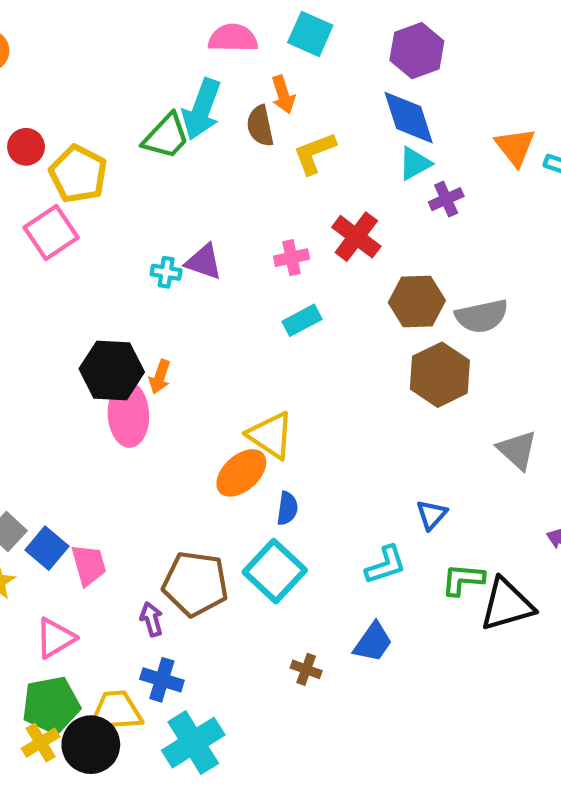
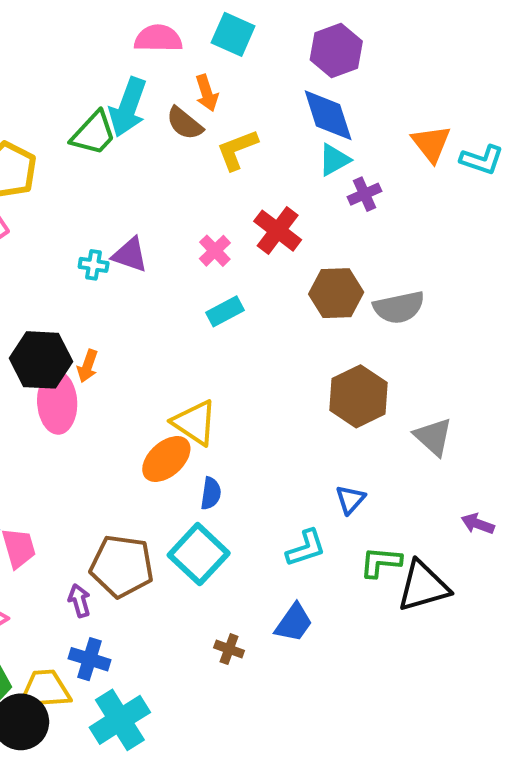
brown semicircle: (260, 126) -> (185, 123), turned -39
pink cross: (291, 258) -> (215, 251), turned -32
brown hexagon: (440, 375) -> (358, 396), moved

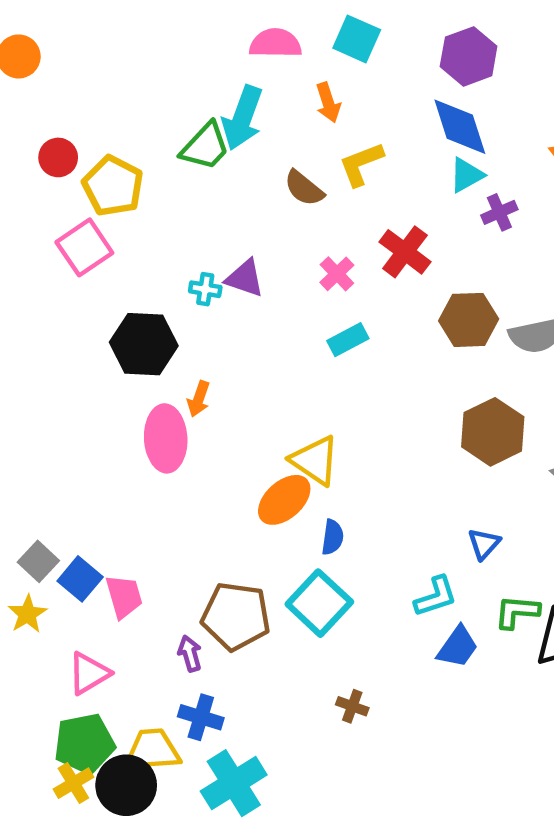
brown semicircle: (185, 123) -> (304, 188), moved
black hexagon: (41, 360) -> (144, 344), moved
blue trapezoid: (294, 623) -> (458, 647), moved

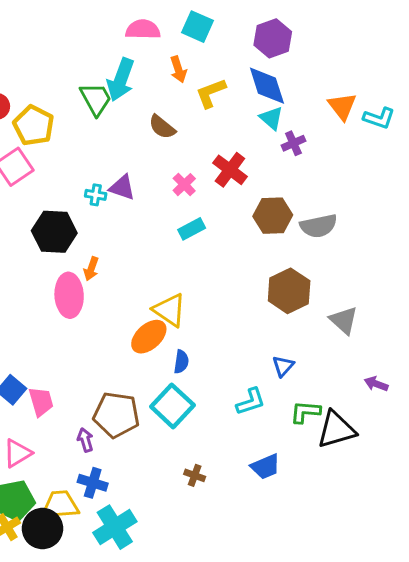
green trapezoid: (205, 146) -> (96, 99), turned -72
yellow L-shape: (361, 164) -> (211, 93), moved
cyan triangle: (466, 175) -> (271, 118), turned -50
blue trapezoid: (458, 647) -> (265, 467), moved, turned 32

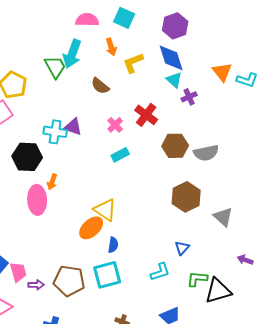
cyan cross: (96, 195) -> (55, 132), size x1.6
cyan square: (172, 406) -> (107, 275), turned 32
purple arrow: (85, 440) -> (36, 285), moved, turned 105

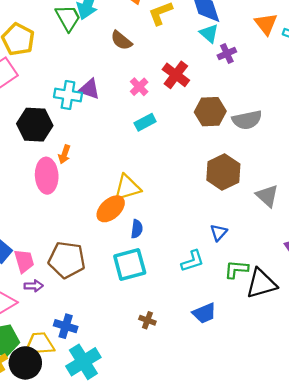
yellow triangle: (105, 210) -> (127, 187), turned -50
brown pentagon: (69, 281) -> (67, 260), moved
purple arrow: (36, 285) -> (34, 286), moved

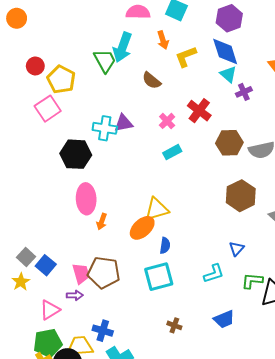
purple triangle: (89, 89) -> (123, 123), turned -30
orange arrow: (64, 154) -> (102, 222), moved
pink trapezoid: (24, 261) -> (81, 274), moved

